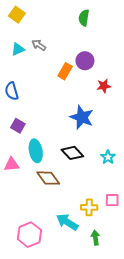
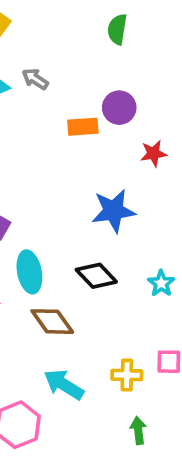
orange rectangle: (65, 71) -> (83, 127), turned 56
blue star: (82, 117) -> (113, 211), turned -30
cyan arrow: (67, 222) -> (64, 385), moved

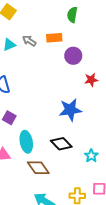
orange rectangle: (83, 127) -> (54, 38), moved
cyan star: (161, 283) -> (91, 156), moved

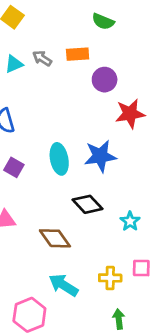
green semicircle: (72, 15) -> (103, 21), turned -77
red star: (91, 80) -> (130, 114), size x1.5
cyan ellipse: (26, 142) -> (59, 159), moved

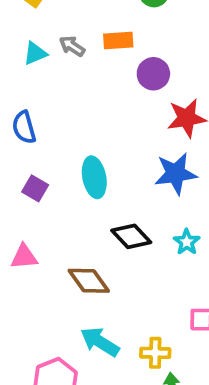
blue star: (100, 156) -> (176, 174), moved
cyan star: (130, 221) -> (187, 242), moved
yellow cross: (110, 278) -> (155, 353), moved

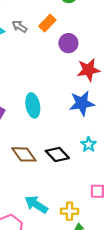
orange rectangle: (118, 41) -> (47, 23), turned -42
black diamond: (131, 236) -> (57, 154), moved
brown diamond: (89, 281) -> (24, 154), moved

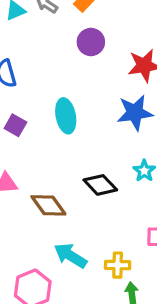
purple circle: (68, 43) -> (91, 42), moved
brown diamond: (24, 154) -> (48, 205), moved

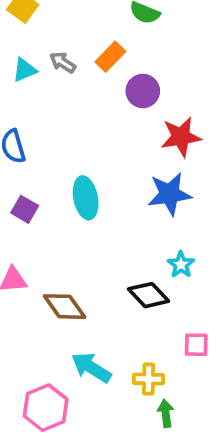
purple circle: (91, 42) -> (143, 91), moved
black diamond: (100, 185) -> (149, 295), moved

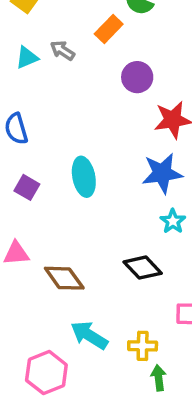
orange rectangle: (110, 57) -> (109, 29), moved
cyan star: (181, 265) -> (173, 221), moved

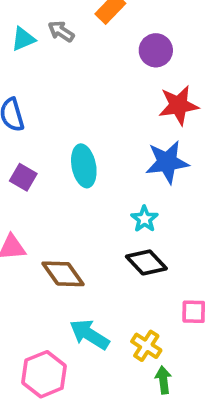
purple circle: (137, 77) -> (156, 50), moved
cyan star: (173, 221) -> (144, 219), moved
yellow cross: (143, 346) -> (146, 346), turned 32

